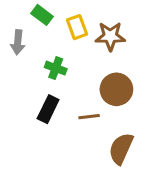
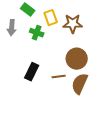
green cross: (56, 68) -> (37, 33), moved
brown semicircle: (121, 149) -> (80, 84), moved

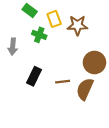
gray arrow: (12, 28) -> (13, 47), moved
brown circle: (77, 59) -> (94, 62), moved

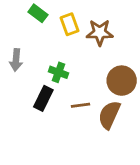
green cross: (39, 35) -> (59, 72), moved

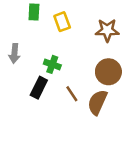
green rectangle: (38, 13) -> (34, 12), turned 56
brown star: (100, 33) -> (107, 30), moved
brown line: (80, 105) -> (72, 94), turned 63

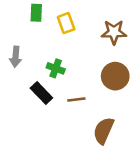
black rectangle: (39, 88) -> (41, 93), turned -70
brown line: (72, 94) -> (76, 99), turned -63
brown semicircle: (97, 102) -> (104, 131), moved

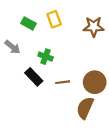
green rectangle: (36, 13) -> (28, 23), moved, turned -64
gray arrow: (16, 57) -> (12, 47), turned -56
brown circle: (115, 76) -> (95, 82), moved

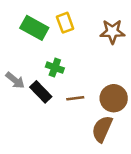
green rectangle: (28, 23) -> (34, 28), size x1.5
gray arrow: (12, 47) -> (15, 80), moved

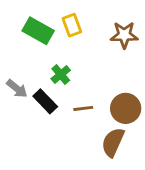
green cross: (55, 68) -> (61, 75), turned 30

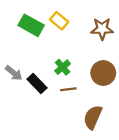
yellow rectangle: (72, 25) -> (59, 21), turned -30
green cross: (61, 75) -> (63, 67), moved
brown circle: (126, 108) -> (103, 73), moved

